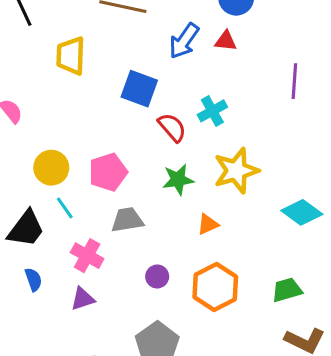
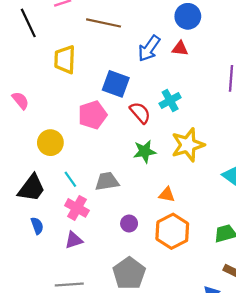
pink pentagon: (108, 172) -> (93, 115), moved
cyan line: (65, 208) -> (70, 179), moved
orange triangle: (208, 224) -> (167, 195), moved, turned 35

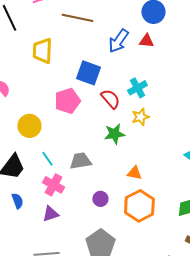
yellow star: (188, 145) -> (140, 117), moved, size x0.6

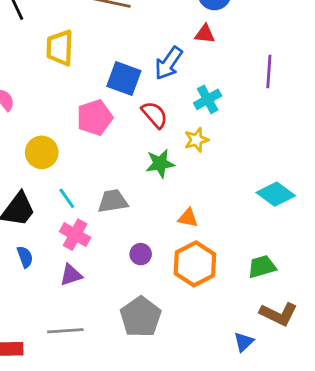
blue arrow: (118, 41) -> (169, 63), moved
cyan cross: (137, 88) -> (208, 99), moved

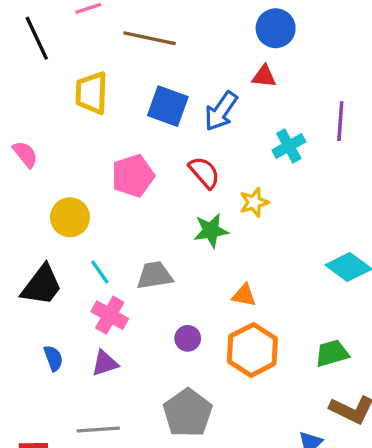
blue square: (124, 78) -> (168, 106), moved
cyan cross: (208, 99) -> (289, 146), moved
blue semicircle: (25, 257) -> (53, 358), moved

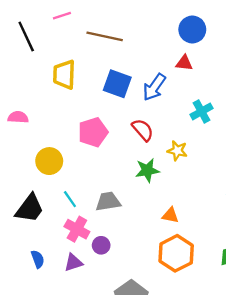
pink semicircle: (25, 154) -> (18, 117), turned -48
yellow star: (254, 202) -> (177, 151), turned 30
purple circle: (188, 338) -> (101, 245), moved

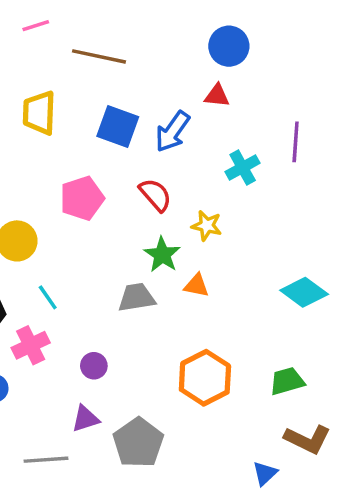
green star: (147, 170) -> (162, 255), turned -30
gray trapezoid: (108, 201) -> (137, 297), moved
orange triangle: (170, 215) -> (196, 285), moved
pink cross: (77, 229) -> (31, 345), moved, turned 35
purple triangle: (73, 263) -> (85, 419), moved

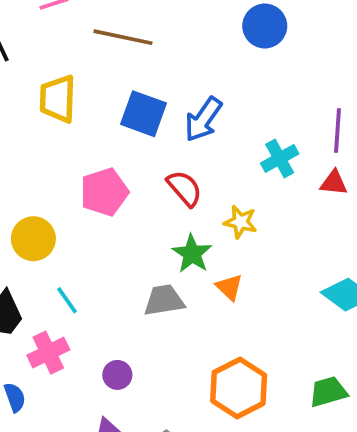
red triangle: (217, 96) -> (334, 183), moved
orange triangle: (196, 285) -> (229, 287), turned 32

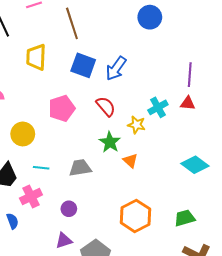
brown line: (123, 37) -> (72, 23), turned 60
cyan cross: (280, 158) -> (158, 107), moved
cyan line: (67, 300) -> (41, 168), turned -49
gray trapezoid: (164, 300) -> (80, 168), moved

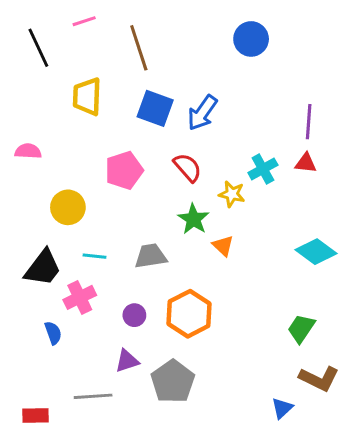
orange hexagon: (135, 216) -> (189, 314), moved
green trapezoid: (185, 218) -> (301, 328), turned -40

